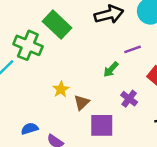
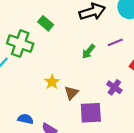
green rectangle: (57, 25) -> (46, 23), size x0.6
green arrow: (111, 69) -> (88, 51), moved
blue semicircle: (30, 129) -> (25, 119), turned 32

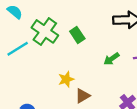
green rectangle: (46, 23) -> (77, 35), moved

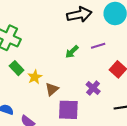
green rectangle: (77, 35) -> (17, 68), moved

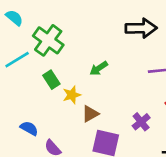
green arrow: (72, 52) -> (99, 68), moved

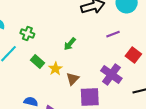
green cross: (48, 40) -> (27, 33), size x0.6
purple cross: (141, 122) -> (111, 75), size x1.5

